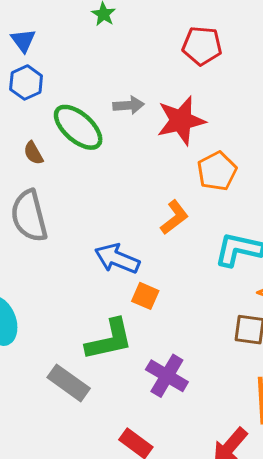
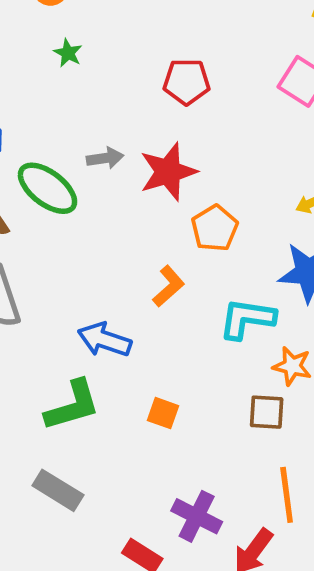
orange square: (145, 296) -> (163, 413), moved
green L-shape: (109, 340) -> (73, 406), moved
purple cross: (167, 376) -> (197, 516), moved

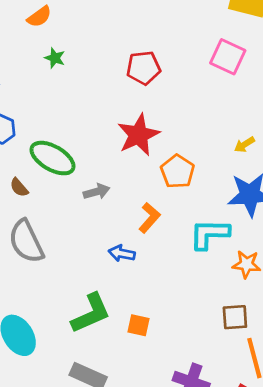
gray arrow: (105, 158) -> (97, 192), moved
blue arrow: (104, 340) -> (122, 253), moved, size x0.7
brown square: (267, 412) -> (235, 317), moved
orange square: (163, 413) -> (138, 325), moved

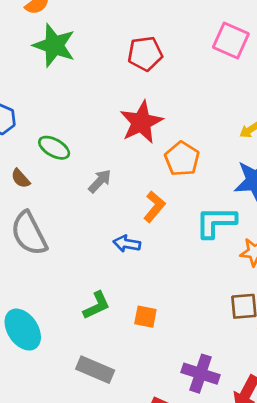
green star: (55, 58) -> (54, 45), size x2.0
green ellipse: (53, 158) -> (54, 148), size x0.7
gray arrow: (97, 192) -> (100, 181), turned -30
green L-shape: (91, 313) -> (97, 305), size x0.7

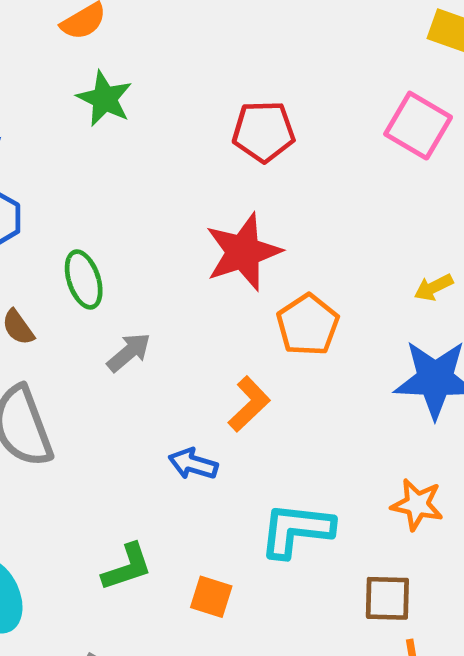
green star: (54, 45) -> (105, 99), size x0.7
green ellipse: (54, 148) -> (84, 280), turned 36
gray arrow: (100, 181) -> (129, 352), moved
cyan L-shape: (216, 222) -> (296, 530), moved

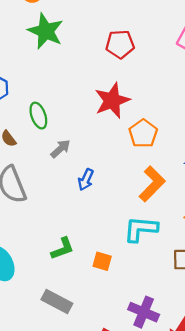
green star: (105, 99) -> (46, 31), size x1.4
orange L-shape: (249, 404) -> (152, 184), moved, size x1.4
blue arrow: (193, 464) -> (86, 180), moved, turned -80

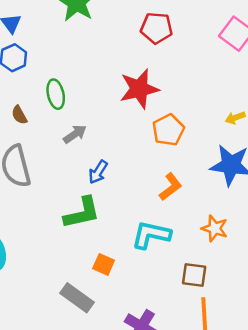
orange L-shape: (152, 184) -> (171, 187), size x0.7
green L-shape: (63, 249) -> (82, 213), moved, size x1.4
gray rectangle: (57, 302) -> (77, 298), moved

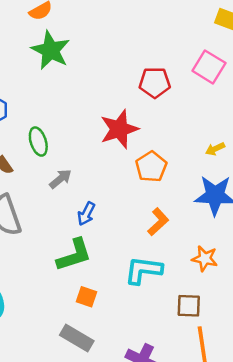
red pentagon: (156, 28) -> (155, 83), moved
orange square: (104, 264) -> (86, 297), moved

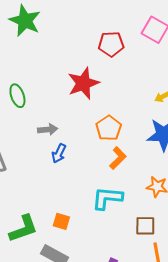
orange pentagon: (151, 167) -> (109, 128), moved
gray arrow: (60, 179) -> (48, 130), moved, turned 36
green L-shape: (74, 255) -> (23, 229), moved

